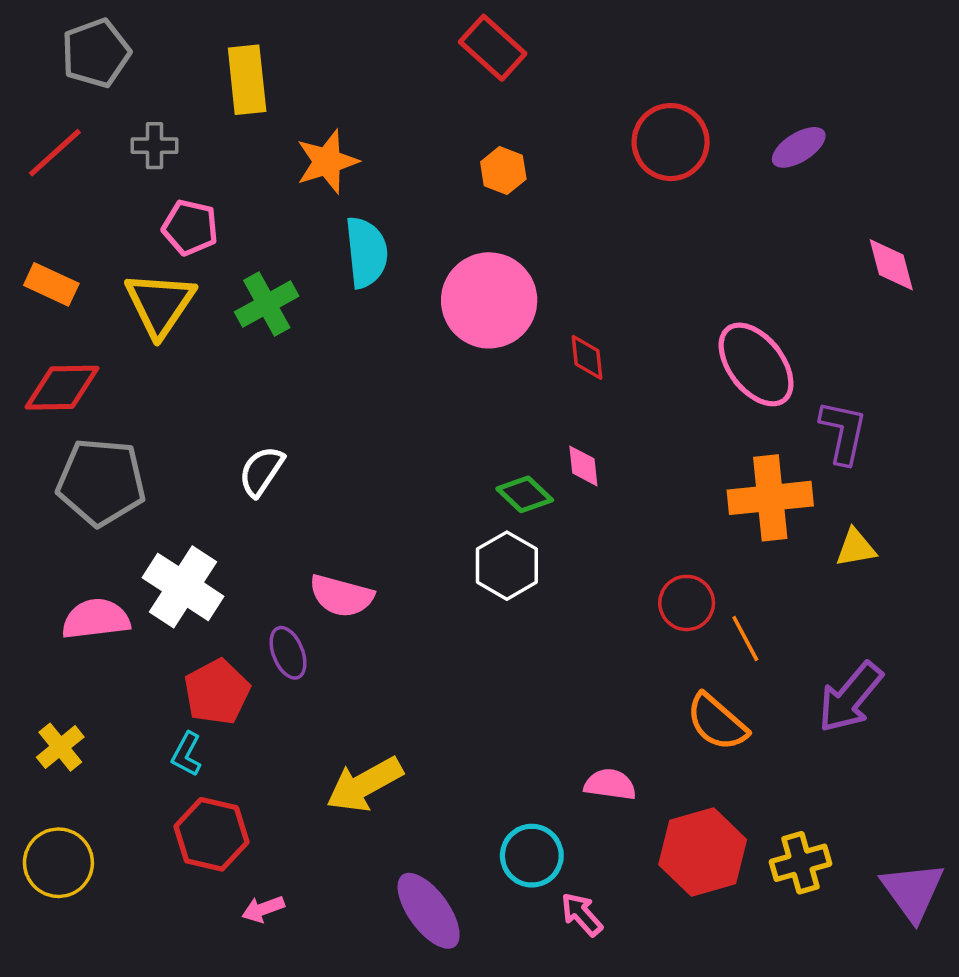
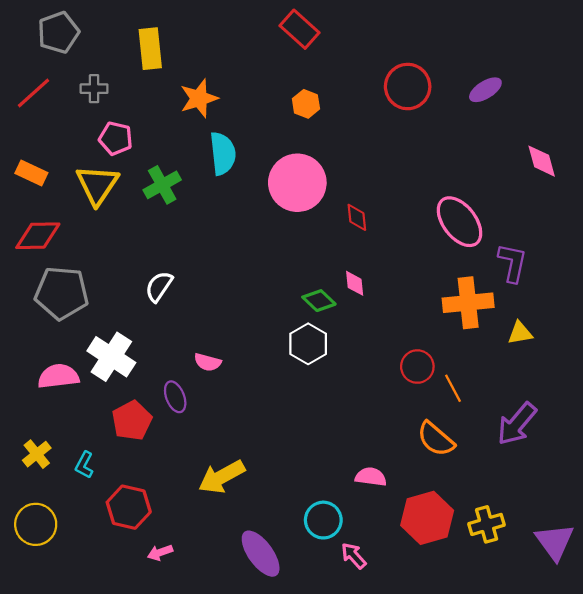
pink semicircle: (341, 596) -> (208, 362), size x0.7
cyan L-shape: (187, 754) -> (84, 465), moved

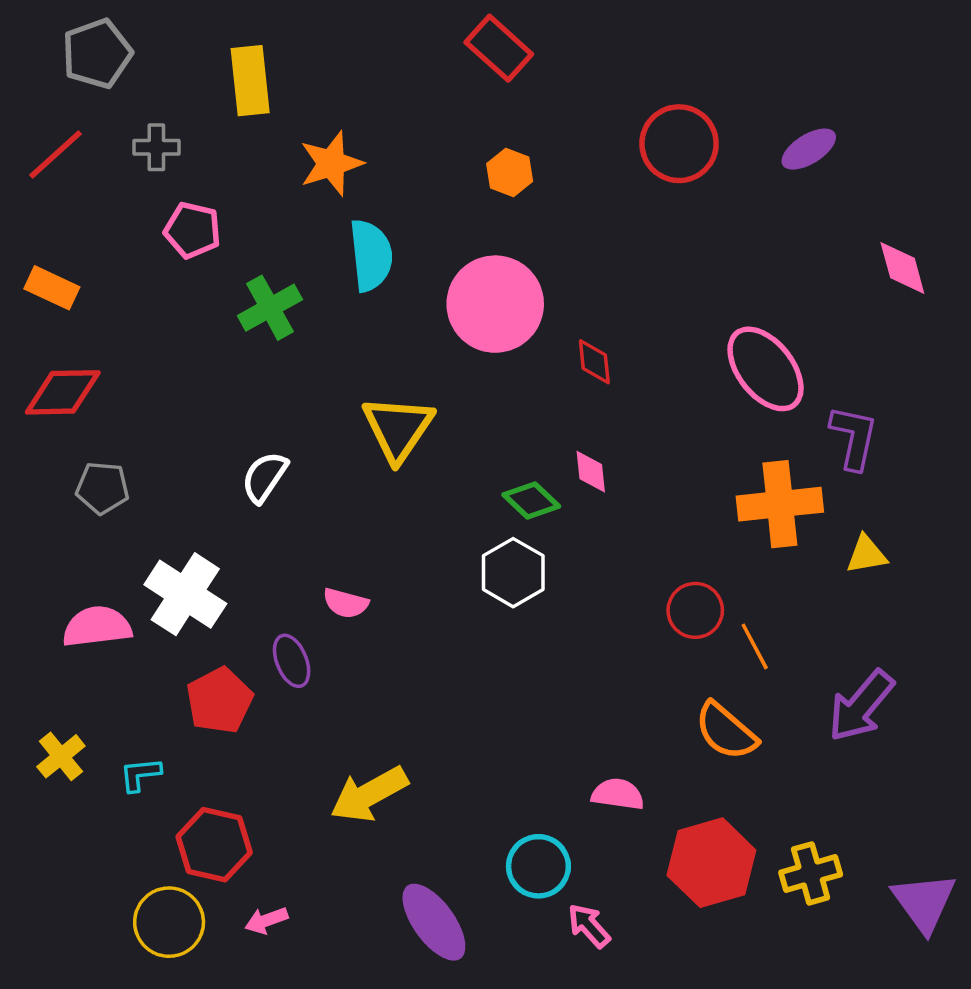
yellow triangle: (97, 185) -> (398, 428), moved
gray pentagon: (62, 293) -> (102, 488), size x0.6
cyan L-shape: (84, 465) -> (140, 774), turned 56
yellow circle: (36, 524) -> (169, 922), moved

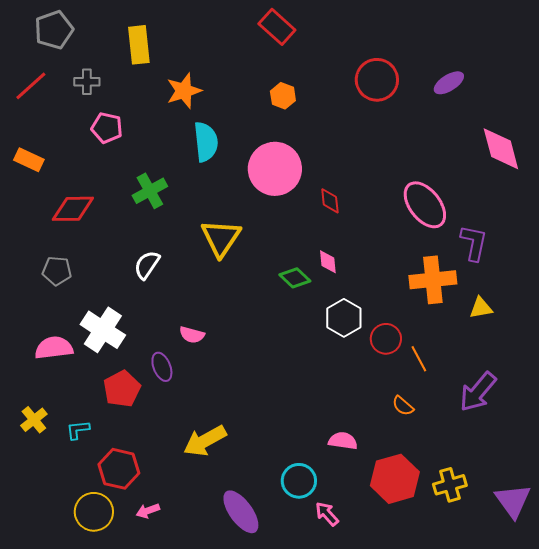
pink diamond: (902, 268) -> (501, 149), size x1.4
green cross: (270, 308) -> (150, 191), moved
red diamond: (63, 392) -> (73, 209), moved
white hexagon: (513, 573) -> (344, 318), moved
orange semicircle: (726, 731) -> (403, 406), size x0.6

